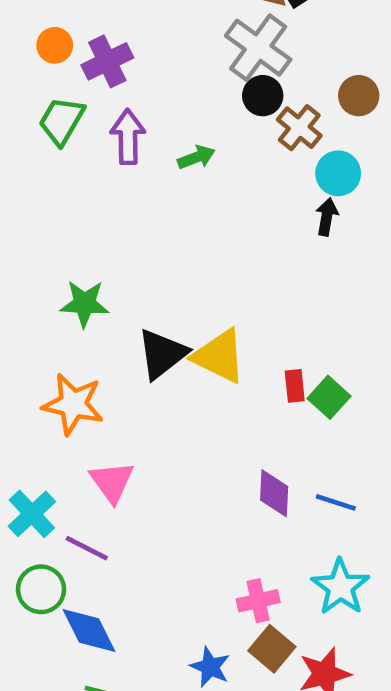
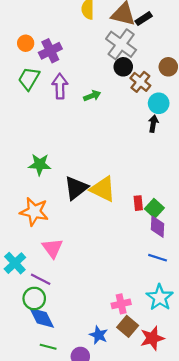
purple diamond: (274, 493) -> (158, 227), moved
green circle: (41, 589) -> (34, 298), moved

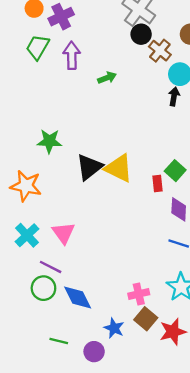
green arrow: (92, 96) -> (107, 78), moved
green square: (154, 208) -> (175, 171), moved
orange star: (34, 212) -> (26, 186), moved
cyan cross: (15, 263) -> (27, 235), moved
blue diamond: (42, 318) -> (78, 298), moved

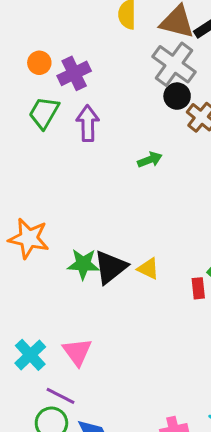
green arrow: (107, 78) -> (150, 160), moved
green star: (49, 141) -> (83, 264), moved
yellow triangle: (119, 168) -> (148, 269), size x0.6
orange star: (26, 186) -> (29, 238), moved

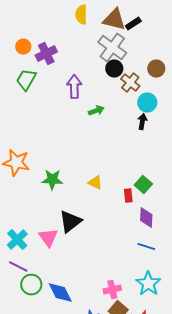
purple arrow: (88, 123) -> (74, 87), moved
black triangle: (110, 267) -> (70, 222), moved
purple line: (61, 396) -> (18, 267), moved

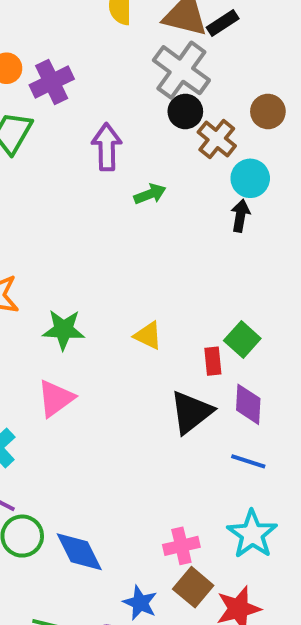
black triangle: (70, 222) -> (191, 412), moved
pink triangle: (48, 238) -> (56, 398), moved, turned 30

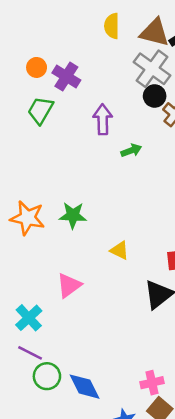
purple cross: (52, 82) -> (66, 77), turned -32
green star: (63, 330) -> (73, 215), moved
yellow triangle: (148, 336) -> (120, 250), moved

